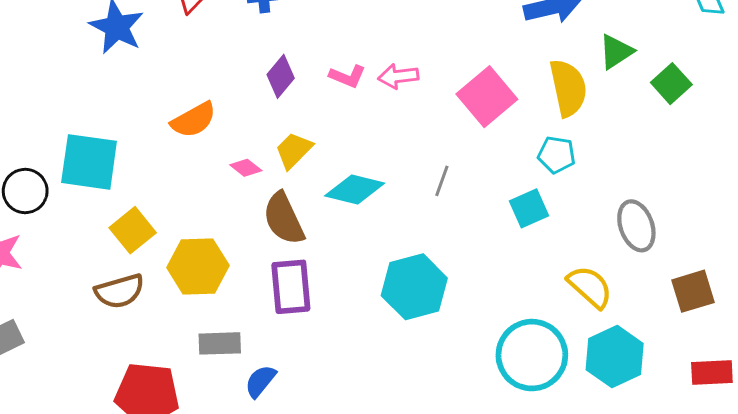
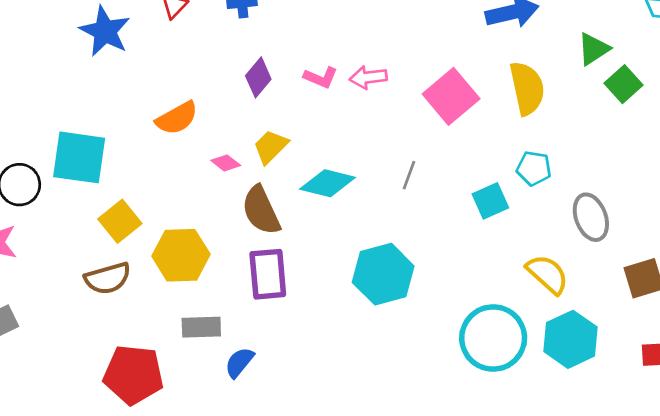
green triangle: (616, 52) -> (594, 49), moved
cyan pentagon: (557, 155) -> (534, 168), moved

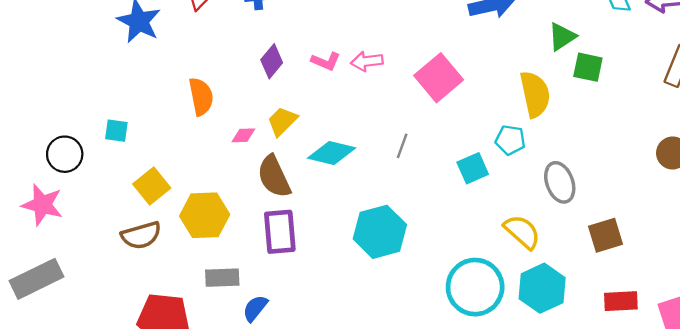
green square: (623, 84) -> (588, 67), turned -36
yellow semicircle: (527, 88) -> (535, 94), moved
orange semicircle: (177, 118) -> (201, 97), turned -72
cyan square: (79, 157) -> (116, 131), size x0.5
pink diamond: (226, 163) -> (243, 135), turned -40

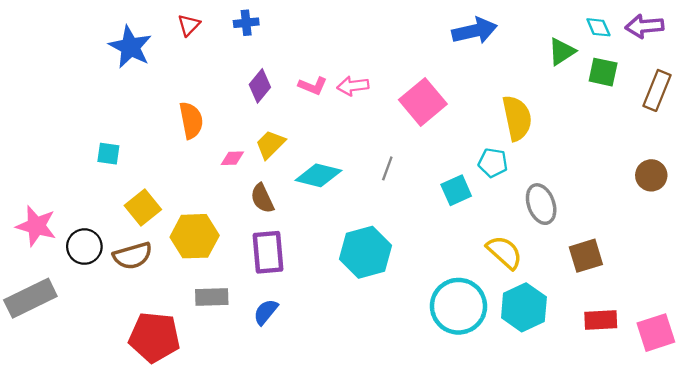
green triangle: (562, 37) -> (562, 51), moved
green square: (588, 67) -> (603, 72), moved
black circle: (65, 154) -> (84, 247), moved
brown semicircle: (274, 177) -> (262, 198), size x0.7
blue semicircle: (255, 308) -> (266, 312), moved

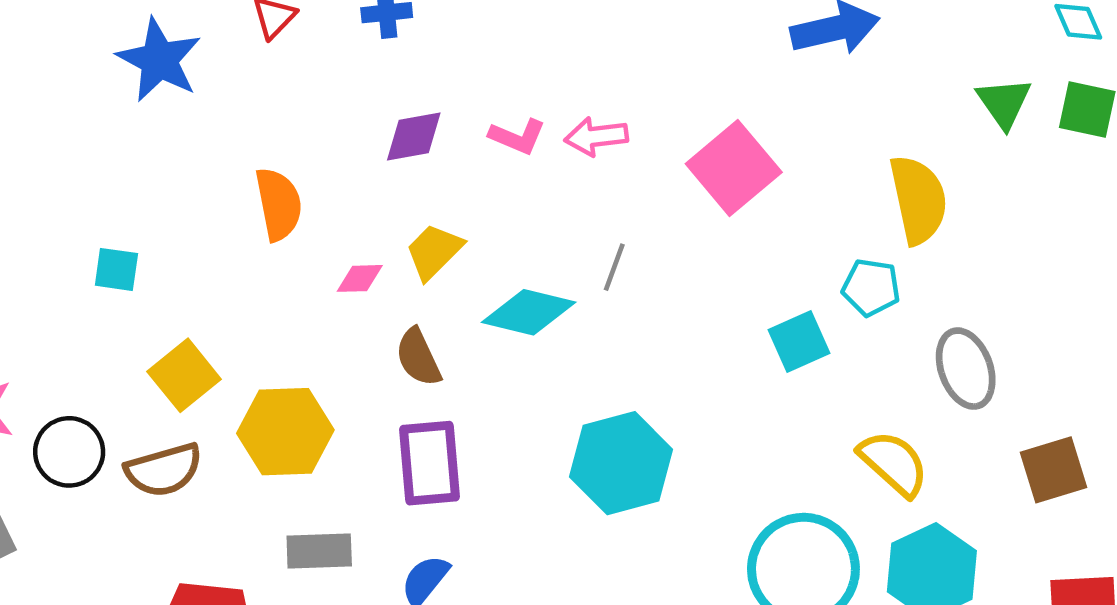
green triangle: (562, 51) -> (1004, 103), moved, turned -32
purple diamond: (260, 86) -> (414, 137), turned 40
gray line: (387, 168) -> (614, 267), moved

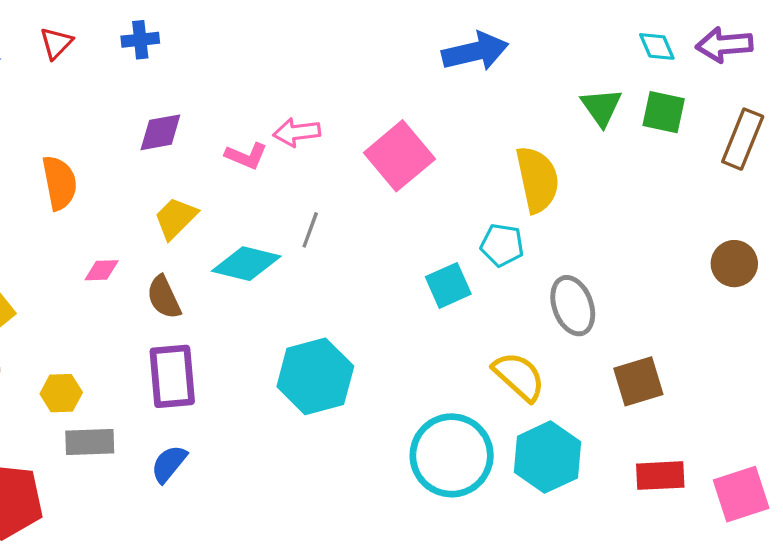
pink L-shape: (517, 137) -> (246, 156), moved
pink diamond: (360, 278) -> (102, 270), moved
yellow hexagon: (285, 432) -> (61, 393), moved, size x0.6

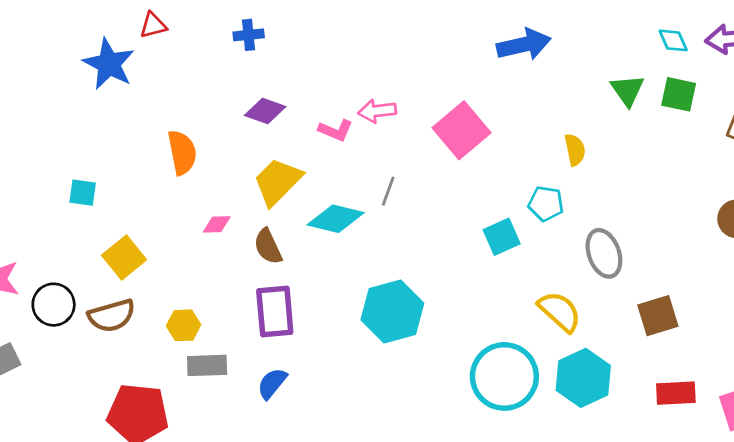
red triangle: (56, 43) -> (153, 25), moved, turned 32
purple diamond: (160, 132) -> (265, 111), turned 30
yellow semicircle: (537, 179) -> (575, 150), size x0.6
yellow trapezoid: (176, 218) -> (278, 181), size x1.4

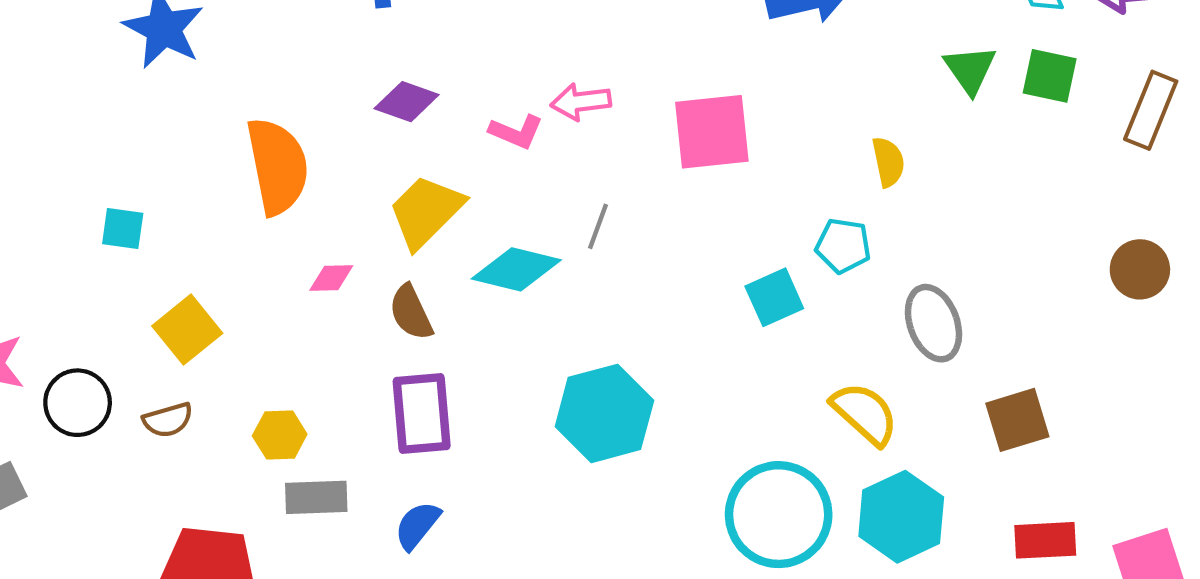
pink square: (462, 130) -> (712, 132), turned 34
orange semicircle: (182, 152) -> (278, 166), size x1.4
brown semicircle: (112, 316) -> (168, 420), size x0.7

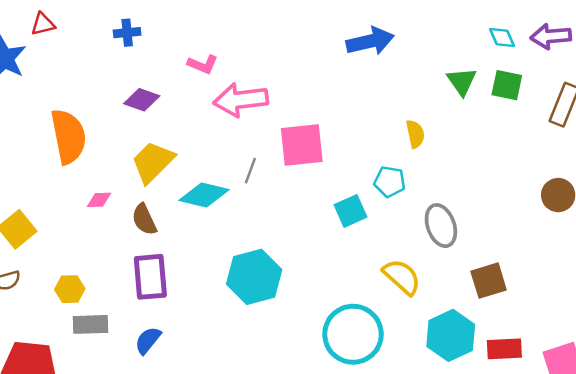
pink arrow: (581, 102) -> (241, 100), size x1.6
pink L-shape: (516, 132) -> (203, 64), moved
pink square: (712, 132) -> (302, 145), moved
cyan hexagon: (901, 517) -> (451, 335), moved

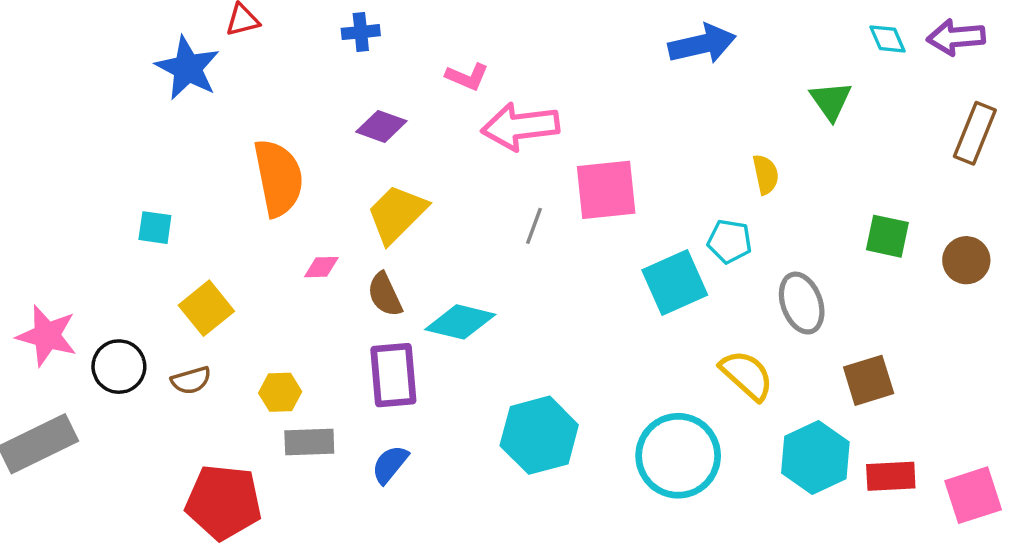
green square: (507, 85) -> (887, 236), moved
cyan diamond: (204, 195) -> (460, 322), moved
cyan square: (351, 211) -> (675, 282), size x1.4
cyan hexagon: (254, 277) -> (539, 435), moved

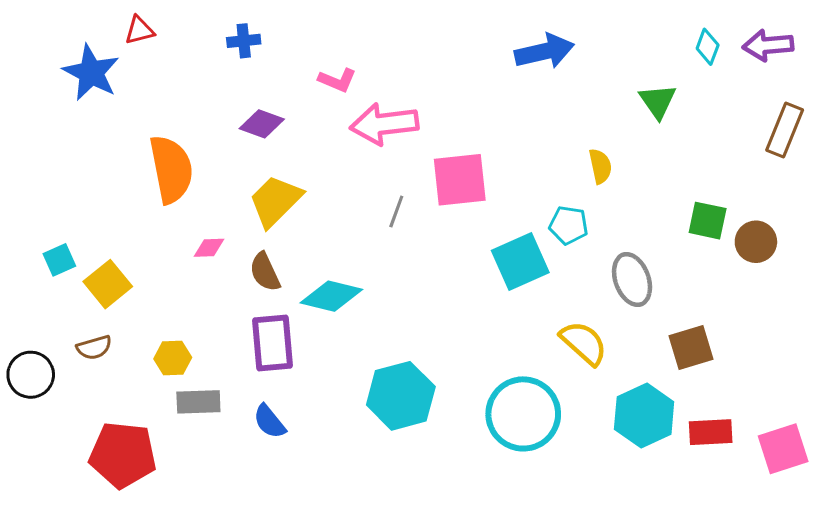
cyan diamond: (887, 39) -> (708, 47), turned 44
cyan square: (155, 228) -> (59, 260), moved, turned -32
brown circle: (966, 260) -> (756, 242), moved
black circle: (119, 367) -> (31, 375), moved
blue semicircle: (390, 464) -> (269, 422), turned -78

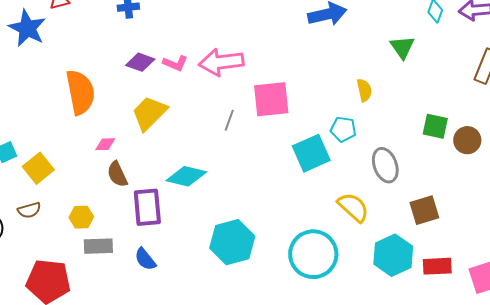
pink L-shape: (337, 80) -> (175, 63), moved
brown semicircle: (265, 272) -> (117, 174), moved

